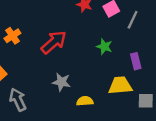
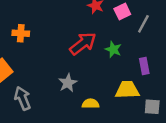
orange cross: (12, 36) -> (21, 33), turned 35
red arrow: (54, 42) -> (83, 44), moved
gray star: (61, 82) -> (68, 83), turned 30

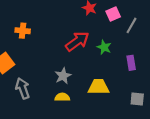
yellow trapezoid: (127, 90) -> (98, 87), moved
yellow semicircle: (90, 104) -> (62, 97), moved

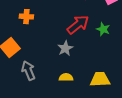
gray star: (63, 76) -> (65, 48), moved
yellow trapezoid: (98, 87) -> (100, 79), moved

